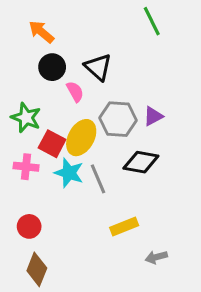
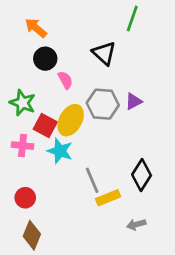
green line: (152, 21) -> (132, 18), turned 45
black triangle: (98, 67) -> (104, 53), moved
black diamond: (141, 162) -> (142, 175), moved, turned -68
gray line: (98, 179) -> (92, 180), moved

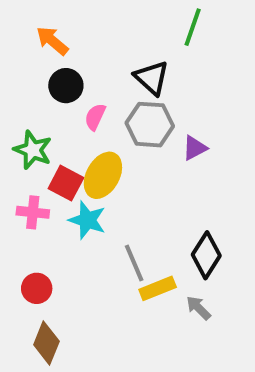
pink semicircle: (65, 80) -> (95, 117), turned -126
gray hexagon: (103, 104) -> (150, 125), moved
gray arrow: (136, 224) -> (198, 308), moved, turned 60

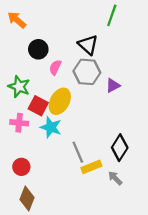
orange arrow: (52, 41) -> (17, 20), moved

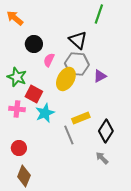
yellow ellipse: (60, 101) -> (66, 79), moved
cyan star: (51, 127) -> (45, 113), turned 30
yellow rectangle: (91, 167) -> (81, 118), moved

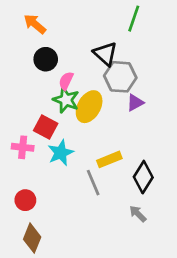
orange arrow: (15, 18) -> (35, 24), moved
gray hexagon: (77, 64) -> (120, 77), moved
green star: (17, 77) -> (66, 100), moved

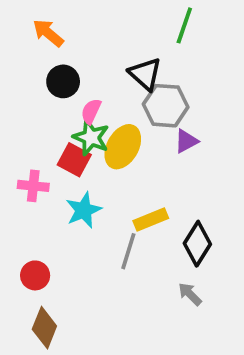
red square: (46, 127) -> (74, 160), moved
pink cross: (23, 147) -> (33, 186), moved
gray line: (93, 183) -> (128, 251), turned 40

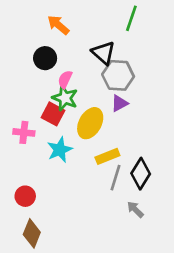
orange arrow: (48, 33) -> (58, 25), moved
purple triangle: (186, 141) -> (119, 103), moved
yellow ellipse: (123, 147) -> (90, 123), moved
gray line: (128, 251) -> (115, 178), moved

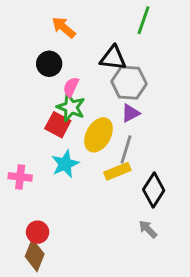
black triangle: (103, 53) -> (113, 58), turned -35
pink cross: (24, 132) -> (20, 177), moved
gray line: (115, 178) -> (126, 149), moved
red circle: (25, 196) -> (38, 232), moved

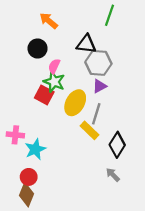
cyan star: (65, 164) -> (35, 149), moved
yellow rectangle: (117, 171) -> (90, 130), turned 66

